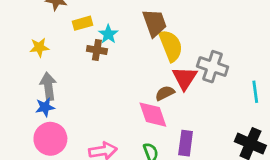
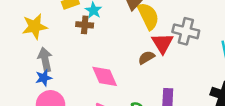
yellow star: (39, 47) -> (35, 26), size x1.5
pink diamond: (153, 115) -> (105, 76), moved

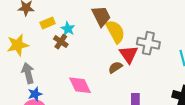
brown cross: (85, 25) -> (61, 42), turned 32
blue star: (44, 78) -> (35, 94), moved

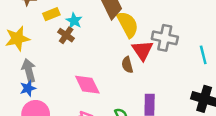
brown semicircle: (115, 67) -> (127, 65), turned -72
blue star: (35, 94) -> (28, 88), moved

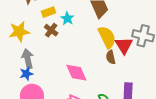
yellow semicircle: (128, 24) -> (107, 37), moved
brown cross: (66, 35) -> (51, 30), moved

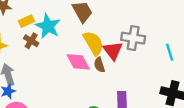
cyan star: (67, 18) -> (48, 26), size x1.6
pink diamond: (76, 73) -> (78, 62), moved

